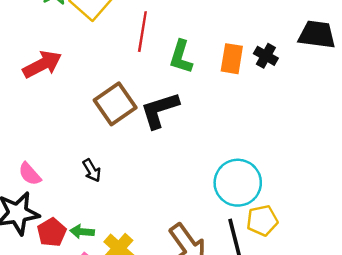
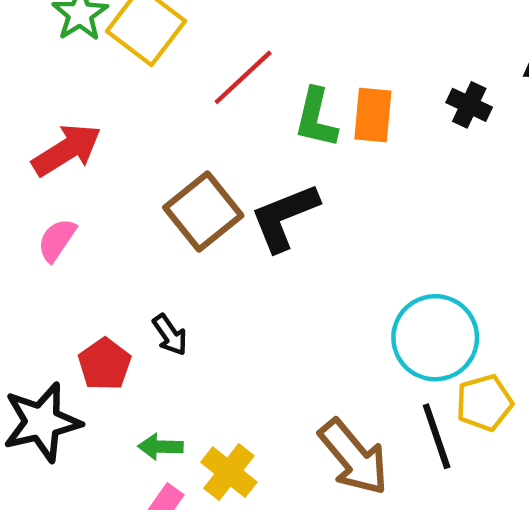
red line: (142, 32) -> (243, 77), turned 42
orange rectangle: (232, 59) -> (373, 115), moved
pink semicircle: (30, 174) -> (57, 240), moved, turned 80
red pentagon: (52, 232) -> (105, 364), moved

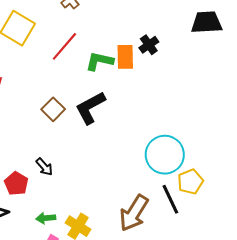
black cross: (469, 105) -> (149, 45), moved, turned 36
green L-shape: (316, 118) -> (100, 61), turned 96
brown square: (203, 212) -> (53, 109), size x0.7
brown arrow: (354, 457) -> (134, 213), turned 78

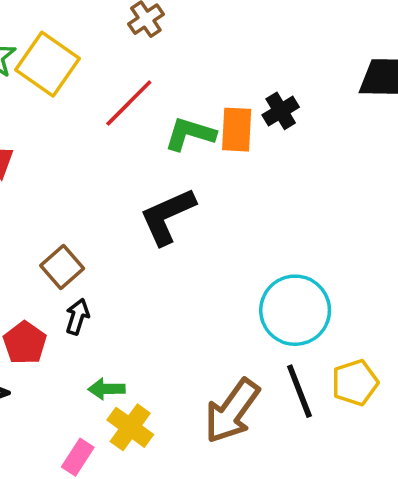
brown square: (53, 109) -> (62, 267), moved
black arrow: (44, 167) -> (77, 317), turned -126
yellow pentagon: (190, 182) -> (355, 383), moved
green arrow: (46, 218) -> (107, 389), moved

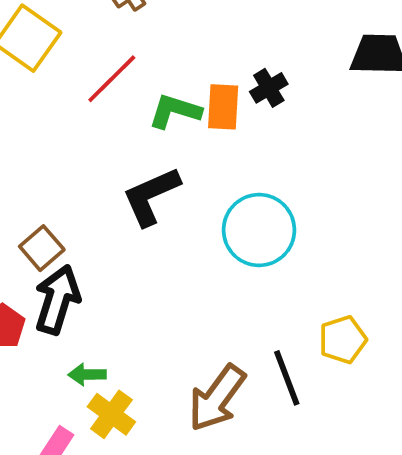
cyan circle: (295, 310) -> (259, 230), moved
black arrow: (77, 317) -> (57, 300), size x1.8
yellow pentagon: (355, 383) -> (343, 340), moved

